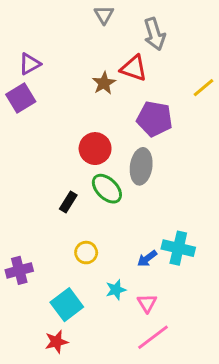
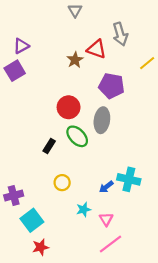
gray arrow: (155, 34) -> (120, 34), moved
cyan square: (67, 305) -> (32, 220), moved

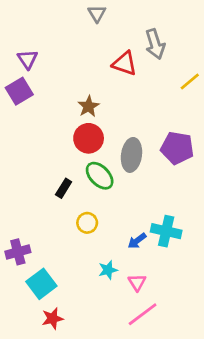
purple triangle: (21, 46) -> (28, 59), turned -35
brown star: (75, 60) -> (89, 106), moved
purple pentagon: (112, 86) -> (177, 148), moved
yellow circle: (62, 183) -> (87, 223), moved

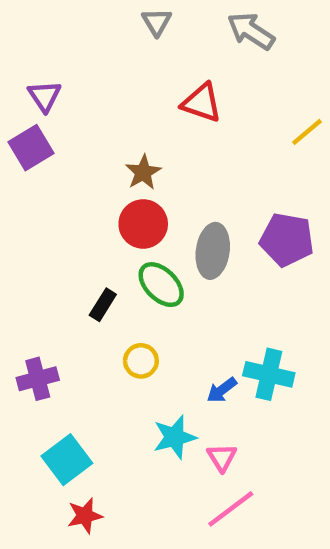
gray arrow: (155, 44) -> (251, 31), moved, turned 140
purple cross: (18, 252) -> (38, 379), moved
cyan star: (108, 270) -> (175, 437), size x1.4

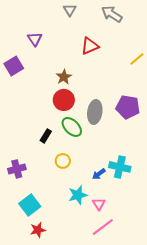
purple triangle: (44, 96) -> (35, 39), moved
red triangle: (202, 103) -> (90, 46), turned -42

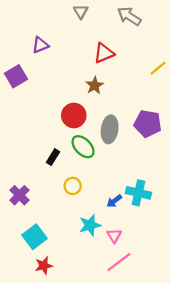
purple triangle: (35, 39) -> (40, 45), turned 42
brown star: (64, 77) -> (95, 85), moved
purple cross: (17, 169) -> (19, 195), turned -30

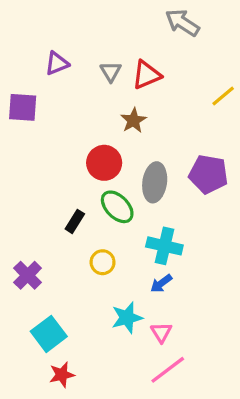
gray triangle: (81, 12) -> (111, 72), moved
purple square: (16, 76) -> (23, 107), turned 35
cyan cross: (138, 193) -> (164, 246), moved

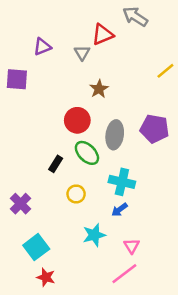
red triangle: (147, 75) -> (103, 35), moved
pink triangle: (161, 332) -> (132, 246), moved
red star: (62, 375) -> (46, 277), turned 30

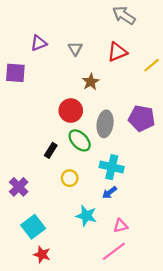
red triangle: (103, 35) -> (117, 52), moved
cyan star: (94, 235) -> (86, 216), turned 30
pink triangle: (132, 246) -> (121, 226), turned 48

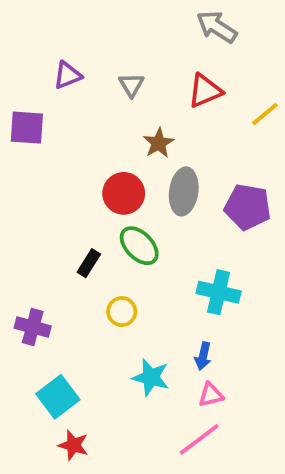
gray ellipse: (105, 124) -> (184, 191), moved
cyan cross: (112, 167) -> (219, 292), moved
purple cross: (19, 187) -> (33, 327), turned -30
blue arrow: (109, 192) -> (203, 356), moved, turned -40

